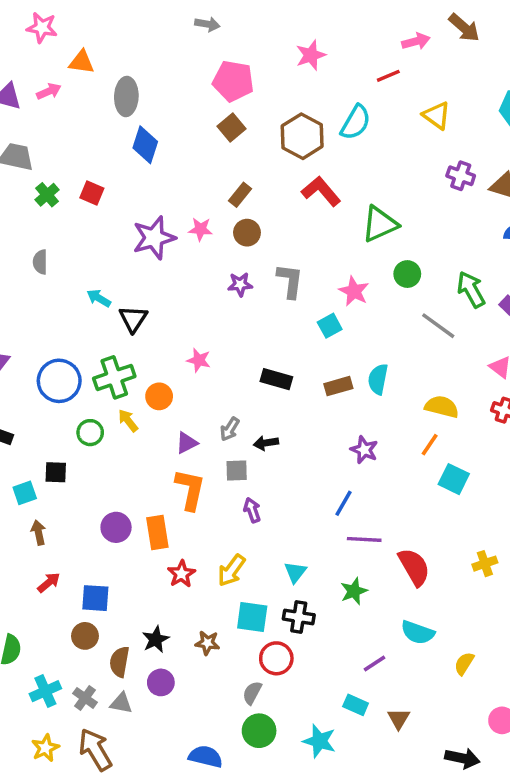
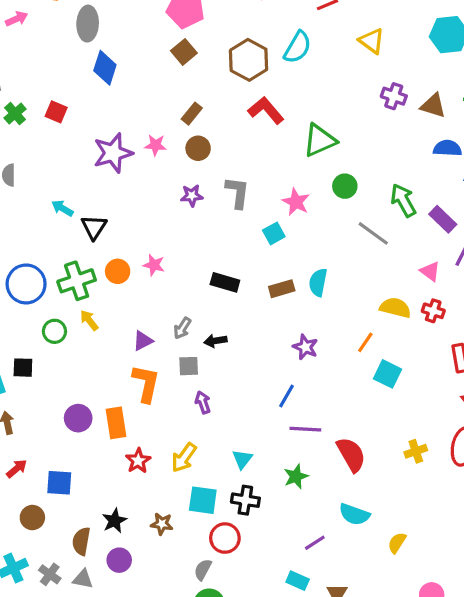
orange circle: (159, 396) -> (118, 271), moved
yellow semicircle: (442, 407) -> (395, 308), moved
brown circle: (85, 636) -> (32, 518), moved

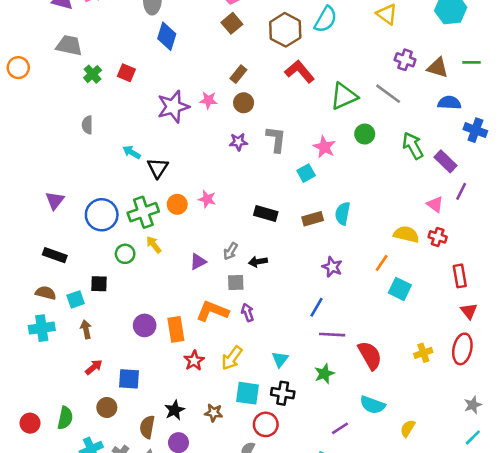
gray line: (373, 233) -> (388, 94), moved
orange L-shape: (146, 383) -> (212, 311), moved, turned -80

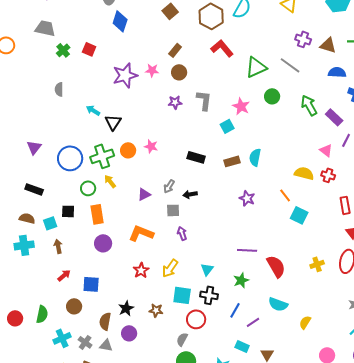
orange line: (382, 263) -> (285, 195), turned -72
blue line: (317, 307) -> (235, 310), moved
orange L-shape: (212, 311) -> (141, 233), moved
orange rectangle: (176, 329) -> (97, 214), moved

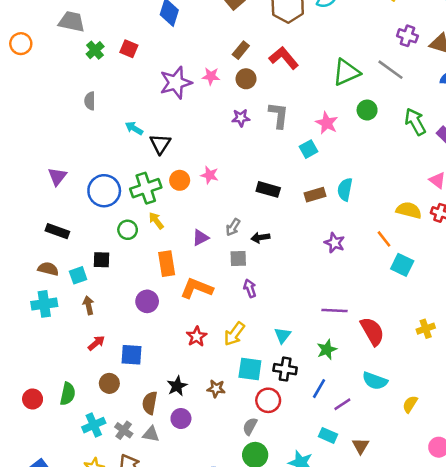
red L-shape: (222, 48) -> (284, 58), moved
orange rectangle: (97, 214) -> (167, 264), moved

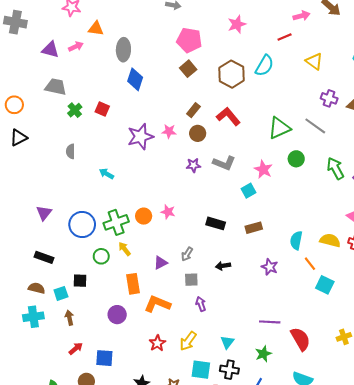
gray L-shape: (279, 115) -> (224, 163), turned 105
black triangle: (160, 144) -> (19, 138), moved, turned 30
cyan semicircle: (345, 189) -> (296, 240), moved
black arrow: (260, 238) -> (223, 266), moved

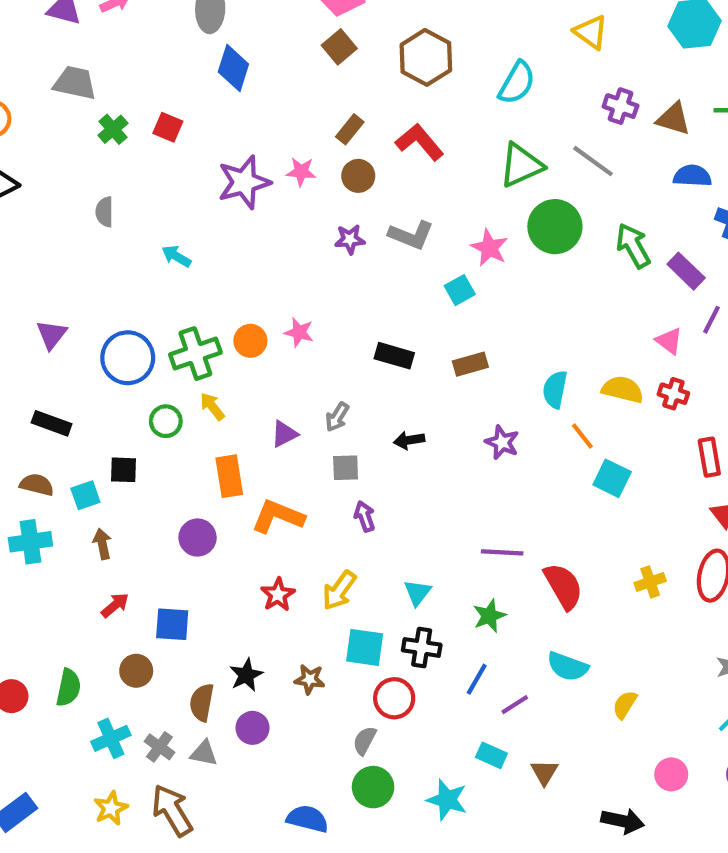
cyan semicircle: (264, 66) -> (517, 83), moved
green circle: (296, 159) -> (555, 227), size x1.6

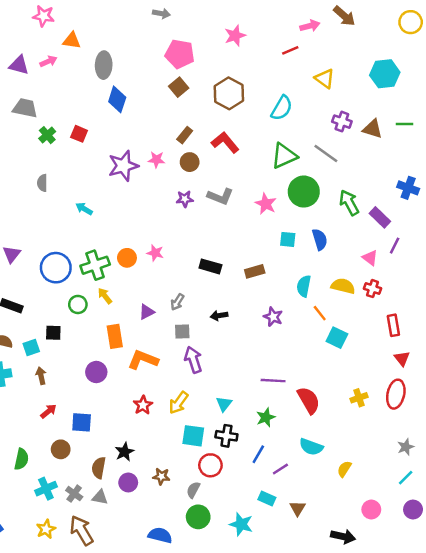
blue semicircle: (692, 176) -> (320, 239), moved, turned 70
cyan square: (460, 290) -> (288, 239), moved, turned 35
purple arrow: (365, 516) -> (193, 360), size x1.5
brown star: (310, 679) -> (161, 476), moved

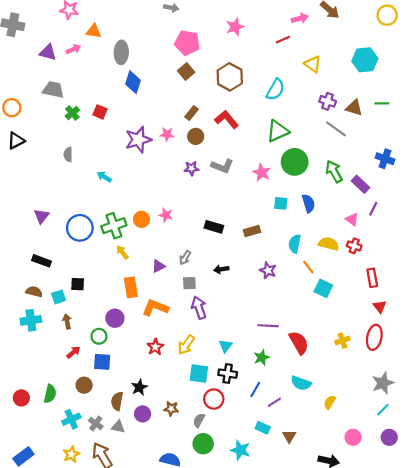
gray line: (326, 153) -> (336, 129), moved
green circle: (78, 304) -> (99, 336), moved
gray star: (406, 447) -> (383, 383), size x1.5

